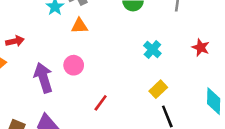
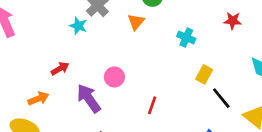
orange triangle: (79, 26) -> (136, 22), moved, turned -30
red arrow: (15, 41) -> (60, 69), moved

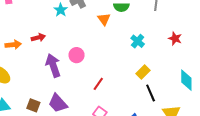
orange triangle: (136, 22) -> (104, 19), turned -32
orange arrow: (38, 99) -> (13, 45), moved

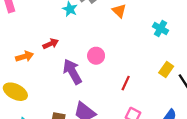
yellow rectangle: (143, 72) -> (166, 70), moved

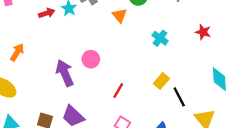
red arrow: (51, 44) -> (47, 13), moved
orange arrow: (24, 56) -> (17, 52), turned -48

